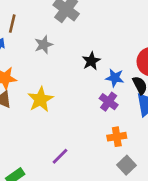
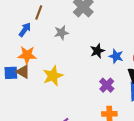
blue star: (115, 78) -> (116, 56), moved

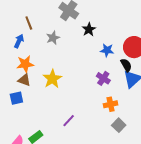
brown line: (39, 12) -> (29, 23), turned -32
black star: (97, 51) -> (89, 29), moved
blue square: (11, 73) -> (16, 98), moved

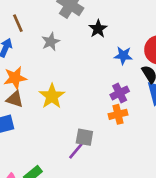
purple cross: (103, 78) -> (120, 93), turned 32
orange cross: (111, 104) -> (118, 114), moved
gray square: (119, 125) -> (84, 137), moved, turned -32

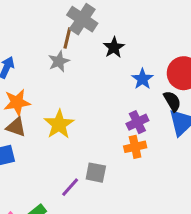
brown line: (18, 23) -> (67, 38), moved, turned 36
blue star: (123, 55) -> (142, 79), turned 30
purple line: (76, 151) -> (70, 187), moved

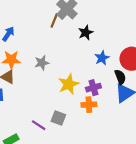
gray star: (59, 61) -> (42, 63), moved
yellow star: (59, 124) -> (69, 84), moved
purple line: (70, 187) -> (39, 125), turned 72

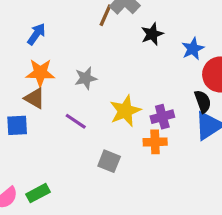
blue star: (102, 58) -> (193, 49), moved
purple line: (39, 125) -> (76, 121), moved

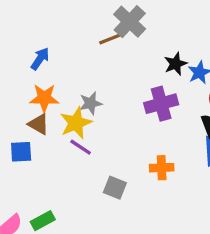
brown line: (105, 15) -> (110, 39), turned 45
black star: (152, 34) -> (175, 64), moved
yellow star: (125, 111) -> (76, 123), moved
purple cross: (162, 117) -> (161, 104), moved, size x1.4

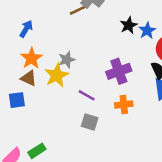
orange star: (44, 98) -> (31, 58), turned -30
purple cross: (161, 104) -> (119, 71), moved
purple line: (81, 147) -> (87, 95), moved

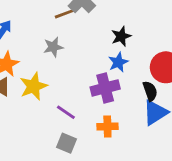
blue star: (147, 31) -> (118, 62), moved
gray star: (67, 60) -> (53, 47), moved

